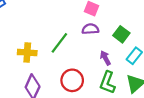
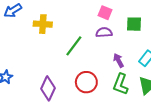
green square: (121, 34) -> (134, 24), moved, turned -35
yellow cross: (27, 53) -> (43, 24), moved

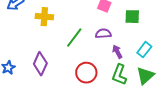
purple semicircle: (104, 32) -> (103, 34), moved
purple diamond: (48, 88) -> (40, 64), moved

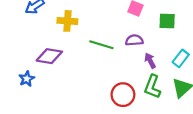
green line: (74, 38) -> (101, 45), turned 70
purple diamond: (40, 64) -> (49, 56), moved, turned 75
red circle: (86, 73) -> (123, 95), moved

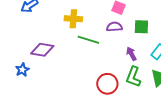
yellow cross: (67, 21) -> (73, 19), moved
green square: (167, 21) -> (141, 27), moved
purple semicircle: (134, 40) -> (114, 27), moved

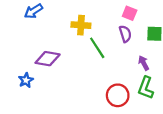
purple semicircle: (114, 27) -> (125, 34), turned 77
green line: (88, 40) -> (97, 48), turned 40

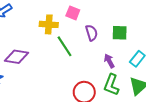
pink square: (130, 13) -> (73, 13), moved

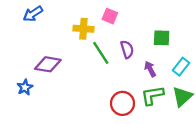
purple semicircle: (92, 33) -> (127, 49), moved
green L-shape: (111, 85) -> (152, 95), turned 60

